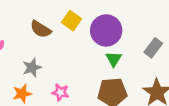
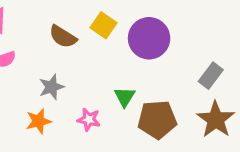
gray rectangle: (153, 48) -> (211, 76), moved
green triangle: (114, 59) -> (125, 97), moved

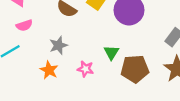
orange star: (38, 121) -> (49, 70), turned -30

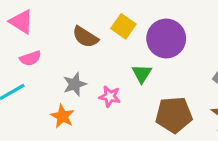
green triangle: (111, 52) -> (142, 74), moved
pink star: (85, 69) -> (110, 96), moved

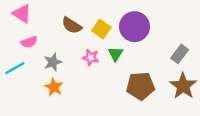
yellow square: (123, 26) -> (101, 29), moved
gray star: (75, 84) -> (53, 62), moved
pink star: (110, 96) -> (91, 57), moved

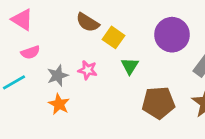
brown semicircle: (72, 25) -> (88, 22), moved
purple circle: (135, 27) -> (172, 35), moved
pink star: (91, 57) -> (88, 70), moved

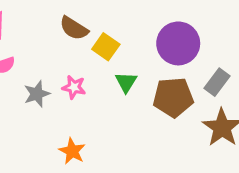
brown pentagon: (158, 103) -> (173, 97), moved
orange star: (59, 104) -> (72, 151), moved

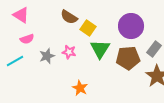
green triangle: (126, 82) -> (100, 49), size x1.5
orange star: (72, 151) -> (80, 88), moved

